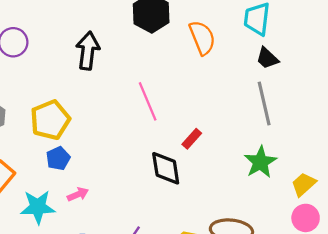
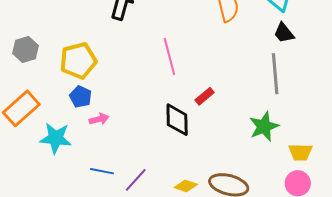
blue pentagon: (58, 158) -> (81, 97), turned -30
yellow trapezoid: (304, 184) -> (300, 152), turned -145
pink arrow: (78, 194) -> (99, 119), moved

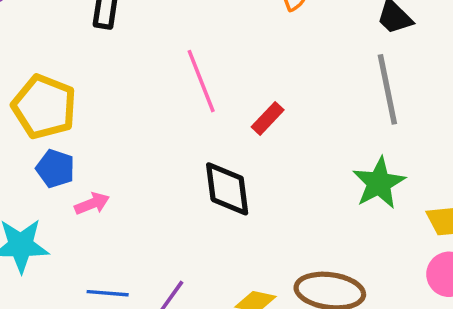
yellow pentagon: (78, 61) -> (44, 107), turned -30
red rectangle: (205, 96) -> (268, 118), moved

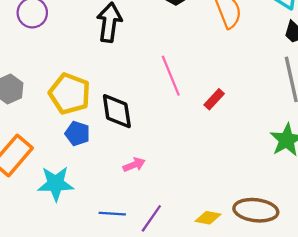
black diamond: (227, 189) -> (117, 111), moved
pink arrow: (92, 204) -> (134, 165), moved

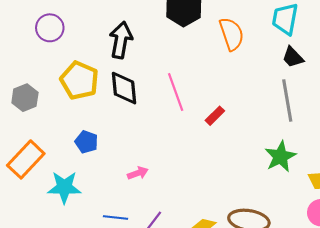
yellow pentagon: (70, 94) -> (79, 80), moved
black diamond: (117, 111) -> (124, 88), moved

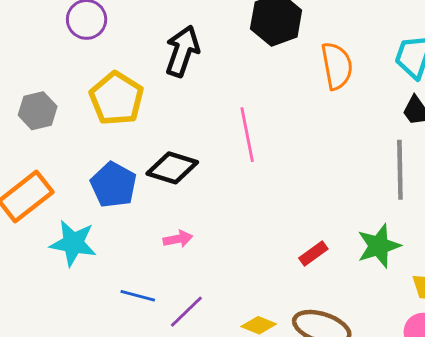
black diamond: (124, 88) -> (172, 168), moved, turned -76
red rectangle: (215, 116) -> (313, 253), moved
blue pentagon: (87, 142) -> (113, 185), size x1.4

